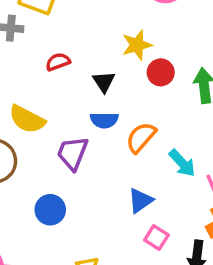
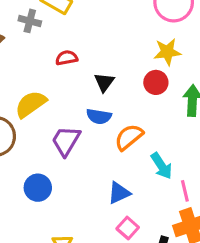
yellow star: (137, 45) -> (167, 52), moved
yellow semicircle: (27, 119) -> (31, 104), turned 108

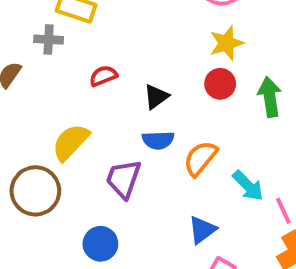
black triangle: (104, 82) -> (156, 97), turned 30

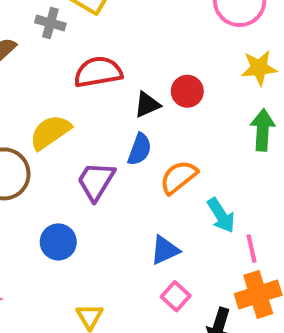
yellow star: (226, 43) -> (259, 68), moved
red semicircle: (103, 76) -> (98, 72), size x1.6
red circle: (220, 84) -> (187, 91), moved
blue semicircle: (158, 140) -> (140, 149), turned -80

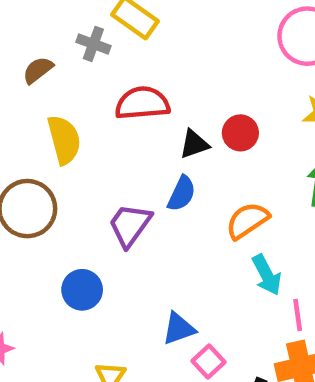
yellow semicircle: (50, 132) -> (64, 140), moved, turned 105
orange semicircle: (179, 177) -> (247, 220), moved
blue triangle: (165, 250) -> (179, 329), moved

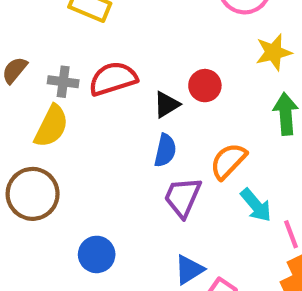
gray cross: (93, 44) -> (63, 82), moved
yellow semicircle: (64, 140) -> (51, 126), turned 54
purple trapezoid: (130, 225) -> (183, 197), moved

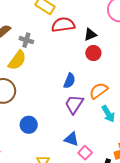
red semicircle: (113, 79) -> (63, 25), moved
black triangle: (167, 105) -> (90, 35), moved
blue triangle: (189, 270) -> (71, 139), turned 42

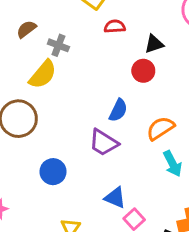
red semicircle: (63, 25) -> (115, 26), size x0.6
red circle: (93, 53) -> (143, 71), moved
purple trapezoid: (74, 104) -> (104, 143), moved, turned -95

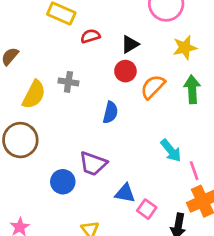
gray cross: (58, 45) -> (68, 82), moved
orange semicircle: (161, 128) -> (153, 87), moved
purple trapezoid: (104, 143) -> (93, 164), moved

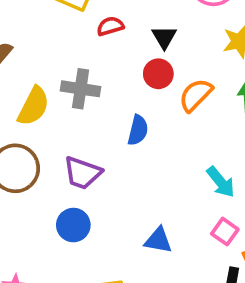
black triangle: (130, 44) -> (164, 37), turned -30
gray cross: (68, 82) -> (81, 89), size x1.4
purple trapezoid: (93, 164) -> (82, 173), moved
pink square: (147, 209) -> (225, 232), moved

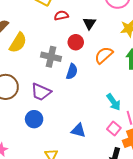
red circle: (158, 74) -> (76, 42), moved
gray cross: (81, 89) -> (51, 57), moved
yellow semicircle: (33, 106) -> (18, 43), moved

